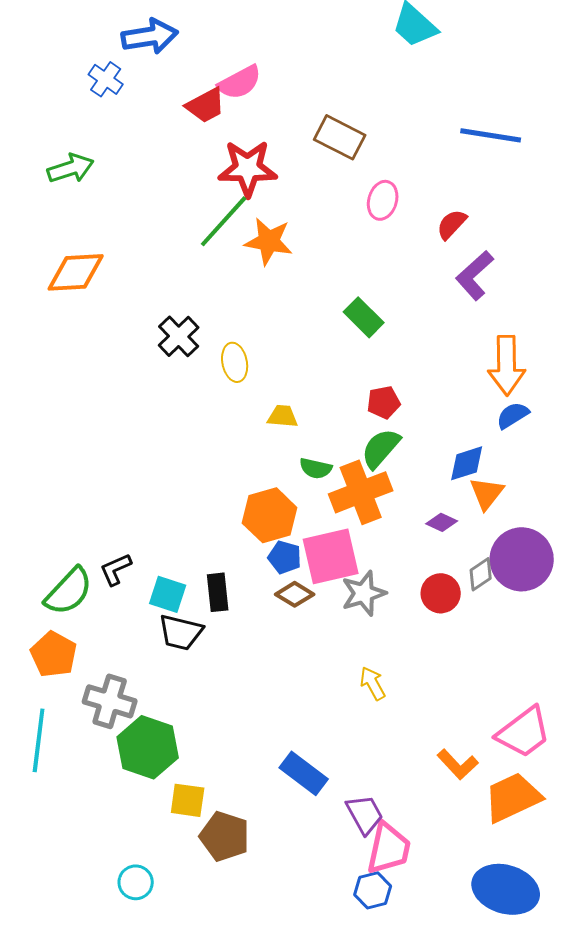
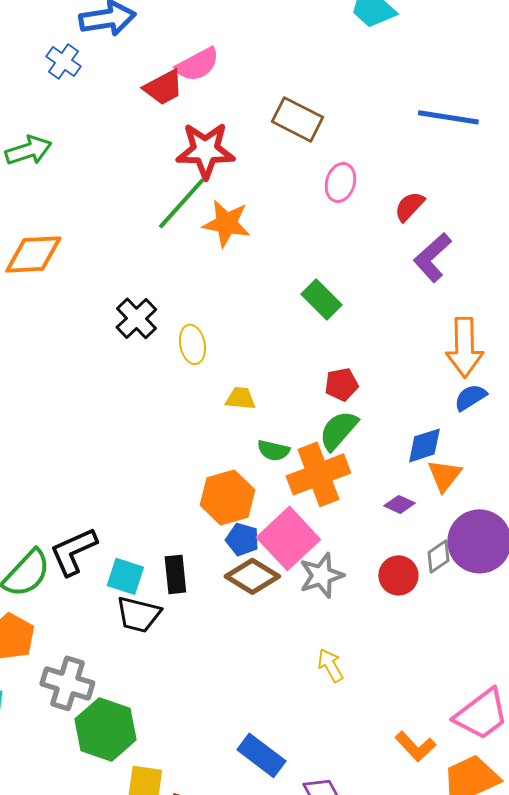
pink square: (331, 556) -> (288, 538), turned -30
black L-shape: (116, 569) -> (73, 551), size x1.5
brown diamond: (295, 594) -> (252, 576), size x1.4

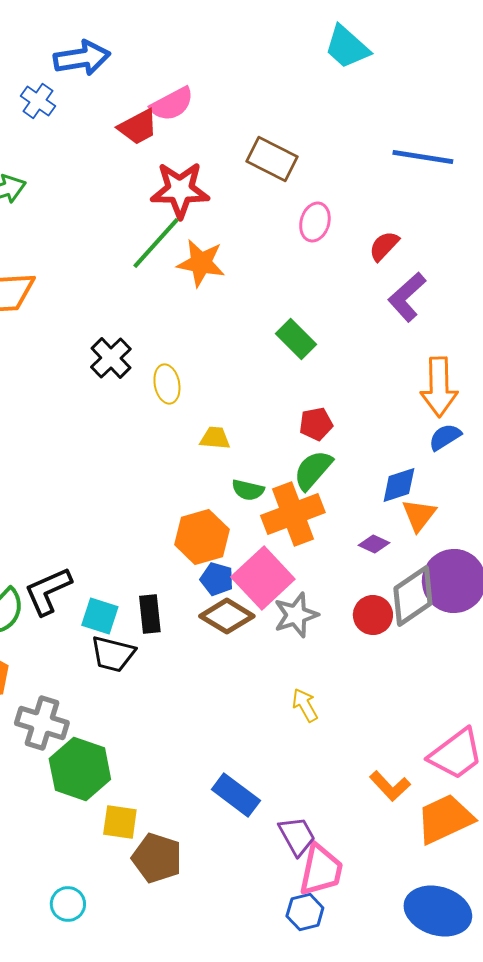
gray diamond: (438, 556) -> (413, 596), size x1.8

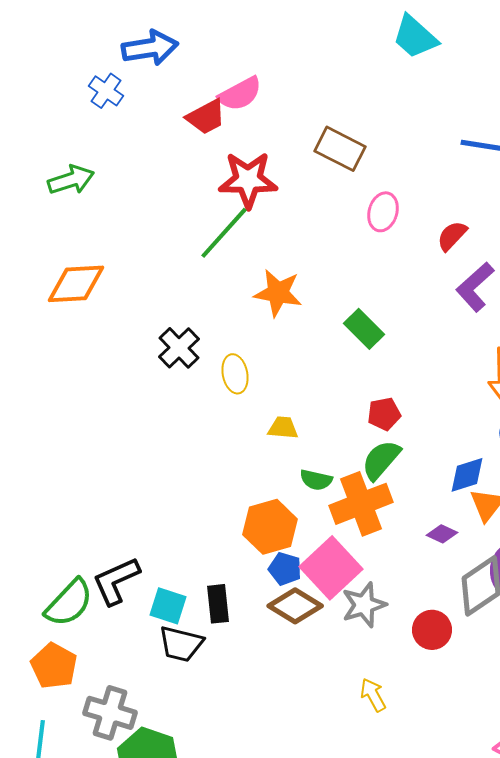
orange star: (201, 263) -> (278, 293), moved
red circle: (373, 615) -> (432, 630), moved

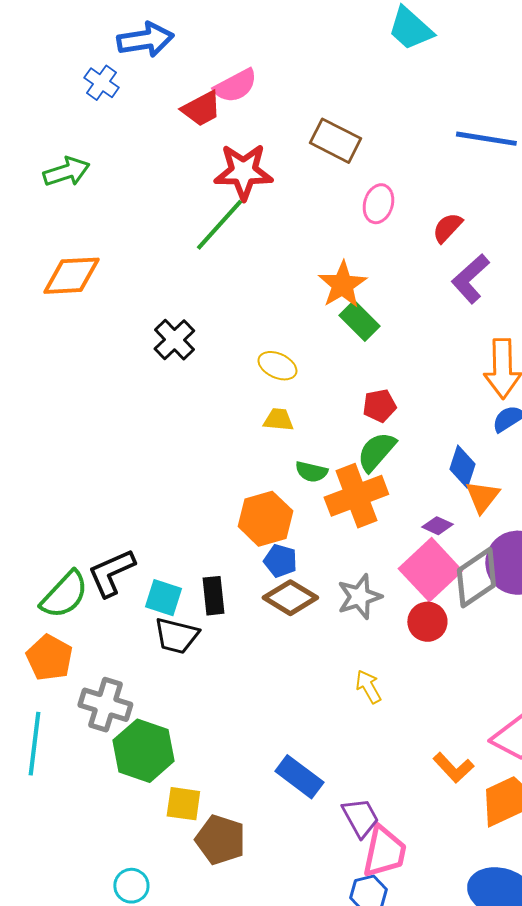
orange star: (278, 293) -> (342, 285), moved, turned 30
yellow ellipse: (235, 374) -> (277, 366), moved, turned -54
blue diamond: (467, 475) -> (462, 467), turned -54
pink square: (331, 568) -> (430, 570), moved

